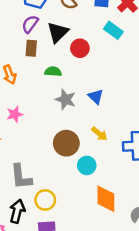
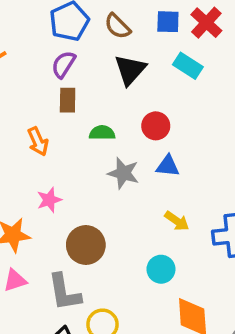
black triangle: (58, 32) -> (130, 70), moved
red circle: (80, 48) -> (156, 126), moved
blue triangle: (96, 96) -> (168, 166), turned -35
brown circle: (66, 143) -> (86, 245), moved

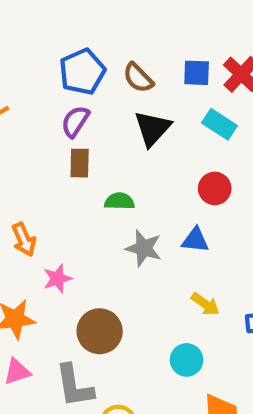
red circle: (156, 126) -> (215, 188), moved
orange arrow: (38, 142) -> (24, 239), moved

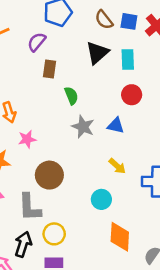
brown semicircle: (138, 78) -> (104, 20), moved
purple semicircle: (75, 121) -> (37, 42), moved
cyan rectangle: (219, 124) -> (128, 59), moved, turned 48
green semicircle: (119, 201) -> (71, 96), turned 60

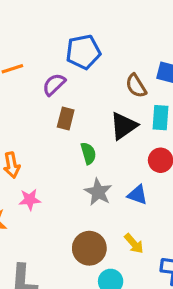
brown semicircle: (104, 20) -> (136, 86), moved
black triangle: (97, 53) -> (124, 126), moved
brown circle: (49, 175) -> (89, 248), moved

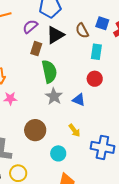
black triangle: (124, 126) -> (55, 35), moved
green semicircle: (88, 153) -> (49, 71), size x1.6
brown circle: (89, 248) -> (35, 130), moved

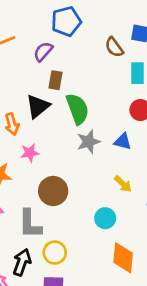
black triangle: (55, 35) -> (38, 106), moved
gray star: (54, 96) -> (89, 142), turned 30
brown circle: (35, 130) -> (53, 191), moved

